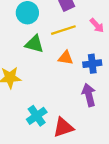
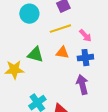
pink arrow: (97, 25) -> (85, 36), moved
green triangle: (34, 44) -> (35, 55), moved

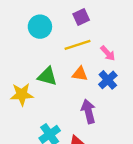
blue cross: (85, 58) -> (108, 80), turned -35
purple arrow: (82, 85) -> (88, 111), moved

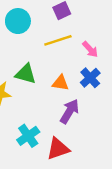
orange triangle: (80, 74) -> (60, 83), moved
purple arrow: (88, 111) -> (70, 111), turned 45

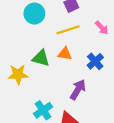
pink arrow: (90, 49) -> (102, 28), moved
orange triangle: (60, 83) -> (65, 54), moved

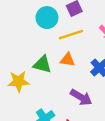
cyan circle: (34, 14) -> (47, 18), moved
purple arrow: (78, 90) -> (81, 97), turned 90

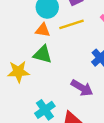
orange triangle: (67, 60) -> (43, 30), moved

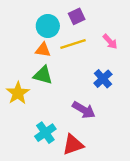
yellow star: (18, 72) -> (18, 93), turned -30

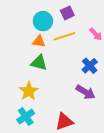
yellow star: (18, 93) -> (29, 91), moved
purple arrow: (84, 110) -> (86, 92), moved
cyan cross: (45, 133) -> (26, 116), moved

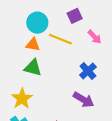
purple square: (67, 13) -> (75, 16), moved
yellow line: (64, 36) -> (60, 39), turned 40

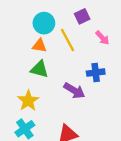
yellow line: (60, 39) -> (68, 40), turned 40
blue cross: (88, 71) -> (96, 73), turned 35
purple arrow: (84, 100) -> (74, 91), moved

